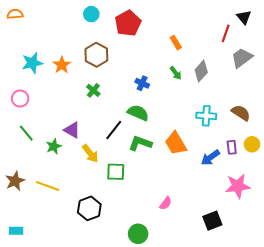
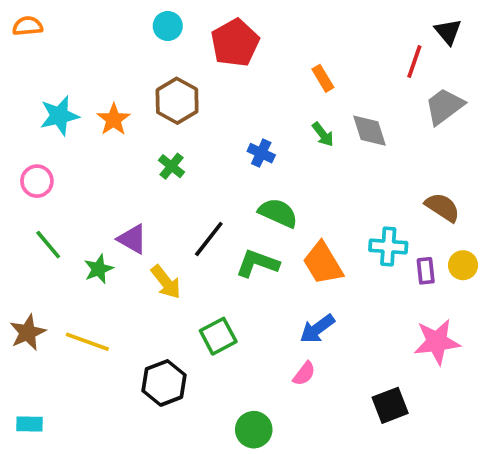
gray diamond: (201, 71) -> (370, 131), turned -60
green semicircle: (138, 113) -> (278, 213), moved
cyan cross: (206, 116) -> (388, 247), moved
blue arrow: (210, 158) -> (317, 329), moved
green square: (116, 172) -> (218, 336), moved, turned -30

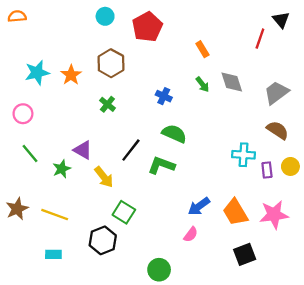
gray trapezoid: (444, 106) -> (276, 93), moved
orange trapezoid: (323, 263) -> (235, 212), moved
green square: (218, 336) -> (124, 212), moved, turned -30
cyan rectangle: (29, 424) -> (53, 254), moved

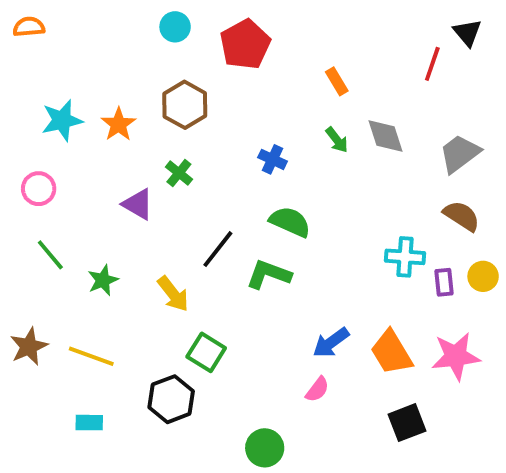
purple triangle: (83, 150) -> (138, 204), moved

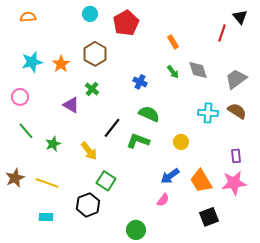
orange semicircle: (29, 27) -> (28, 17), moved
cyan cross: (405, 257) -> (208, 113), moved
yellow circle: (483, 276) -> (181, 142), moved
purple rectangle: (444, 282) -> (236, 156), moved

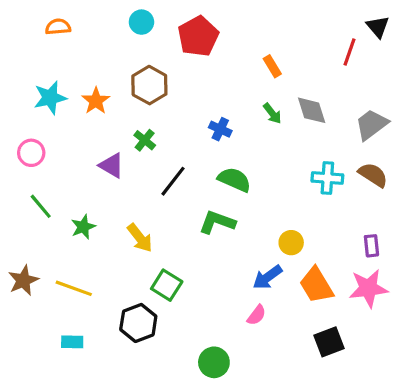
orange semicircle: (28, 17) -> (58, 27), moved
black line: (112, 128) -> (173, 181), moved
yellow circle: (181, 142) -> (291, 243), moved

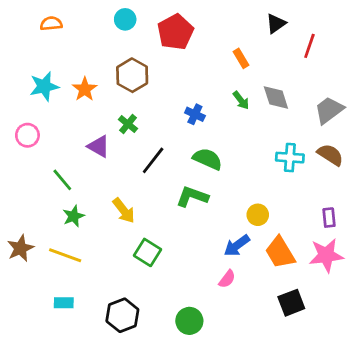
black triangle: (378, 27) -> (276, 24), moved, turned 35
green line: (41, 206) -> (62, 180), moved
green star: (83, 227) -> (74, 216), moved
black hexagon: (138, 323) -> (122, 315), moved

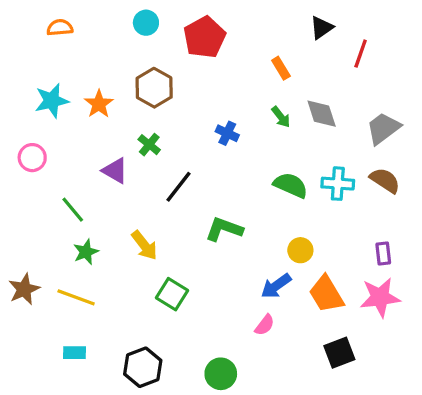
green semicircle: (208, 159) -> (291, 185), moved

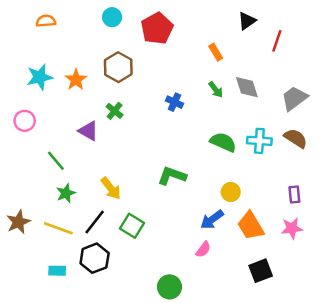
black line: (178, 187) -> (95, 222), moved
pink star: (380, 297) -> (292, 228), size x0.7
black hexagon: (143, 367) -> (95, 258), moved

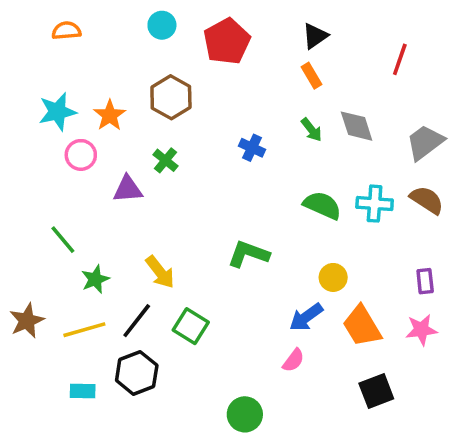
black triangle: (247, 21) -> (315, 36), moved
pink circle: (25, 121) -> (81, 155), moved
purple triangle: (88, 131) -> (128, 189), turned -35
green line: (56, 161) -> (63, 240), moved
yellow line: (58, 228) -> (84, 330), turned -36

